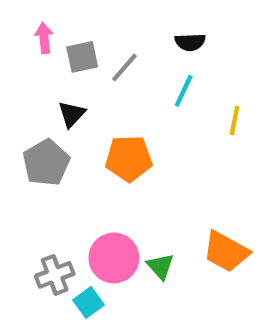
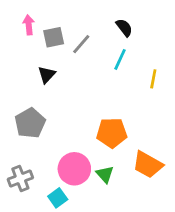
black semicircle: (190, 42) -> (124, 28), turned -126
orange pentagon: (129, 159) -> (112, 133), moved
gray pentagon: (46, 163) -> (30, 123), moved
gray cross: (55, 275) -> (20, 178), moved

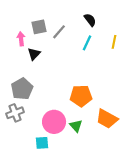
pink arrow: (29, 25) -> (21, 39), moved
yellow line: (153, 79) -> (114, 42), moved
gray cross: (20, 178) -> (15, 113), moved
cyan square: (58, 198) -> (42, 143), turned 32

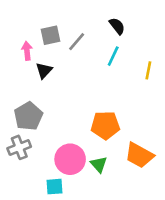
yellow line: (114, 42) -> (148, 70), moved

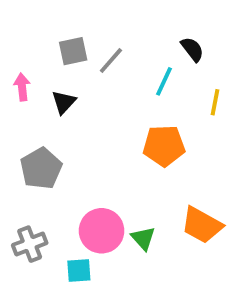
black semicircle: (117, 26) -> (192, 49), moved
pink arrow: (27, 51) -> (22, 87), moved
orange pentagon: (105, 125) -> (164, 146), moved
gray cross: (19, 147) -> (30, 244), moved

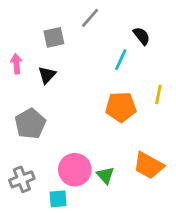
gray line: (111, 61) -> (90, 18), moved
yellow line: (215, 102) -> (158, 94), moved

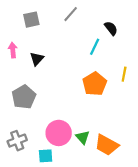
gray square: (54, 37) -> (31, 20), moved
orange pentagon: (121, 107) -> (95, 84), turned -30
orange trapezoid: (149, 165) -> (107, 145), moved

